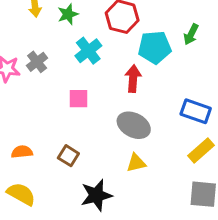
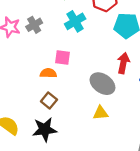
red arrow: (133, 79) -> (123, 63), moved
orange semicircle: (22, 152) -> (48, 73), moved
black star: (96, 195) -> (45, 130), moved

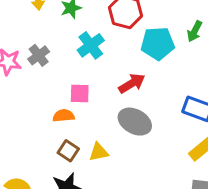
red arrow: (123, 63) -> (132, 83), moved, turned 54
yellow triangle: (100, 113) -> (99, 152), moved

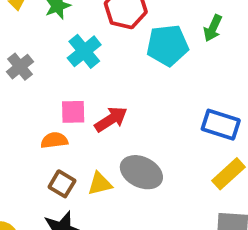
red arrow: (132, 83) -> (111, 119), moved
gray ellipse: (135, 122) -> (141, 172), moved

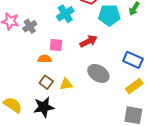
gray cross: (20, 67) -> (30, 26), moved
red arrow: (111, 119) -> (89, 41), moved
gray ellipse: (141, 172) -> (98, 73), moved

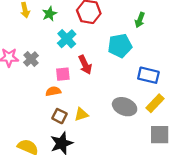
cyan pentagon: (109, 15) -> (120, 46), moved
red arrow: (89, 41) -> (85, 65), moved, turned 102
gray ellipse: (98, 73) -> (125, 107), moved

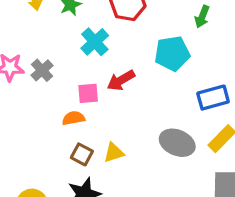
red arrow: (85, 65) -> (121, 80), turned 84
blue rectangle: (148, 75) -> (213, 98), turned -30

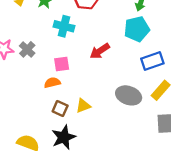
cyan cross: (95, 42) -> (64, 26), turned -30
cyan pentagon: (172, 53) -> (137, 29), moved
red arrow: (121, 80) -> (100, 51), moved

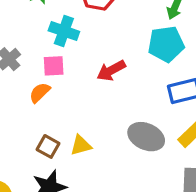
pink square: (62, 64) -> (54, 66), moved
orange semicircle: (52, 83) -> (40, 93), moved, turned -35

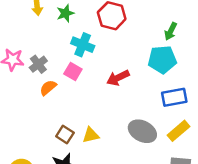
pink square: (54, 66) -> (73, 72), turned 30
orange semicircle: (40, 93) -> (48, 88), moved

